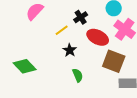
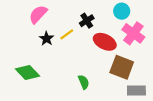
black star: (70, 50) -> (47, 39), moved

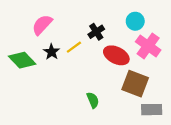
green diamond: (28, 72) -> (22, 60), moved

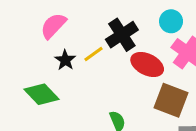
black cross: (96, 32) -> (122, 35), size x1.5
green diamond: (22, 60) -> (41, 94), moved

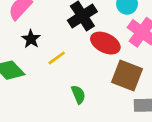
yellow line: (94, 54) -> (57, 58), moved

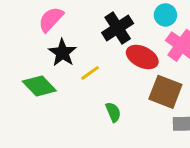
black star: (31, 39) -> (62, 53), size x1.4

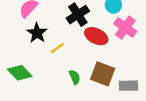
green diamond: (39, 86) -> (20, 73), moved
brown square: (165, 92) -> (103, 74), moved

